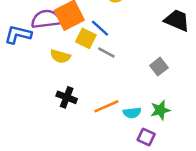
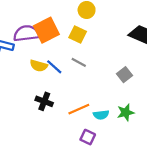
blue line: (100, 28) -> (54, 67), moved
yellow square: (86, 38) -> (78, 35), moved
purple square: (146, 137) -> (88, 137), moved

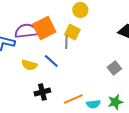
gray line: (79, 62) -> (66, 42), moved, turned 64
yellow semicircle: (39, 66) -> (29, 65), moved
black cross: (44, 101) -> (42, 92), turned -35

